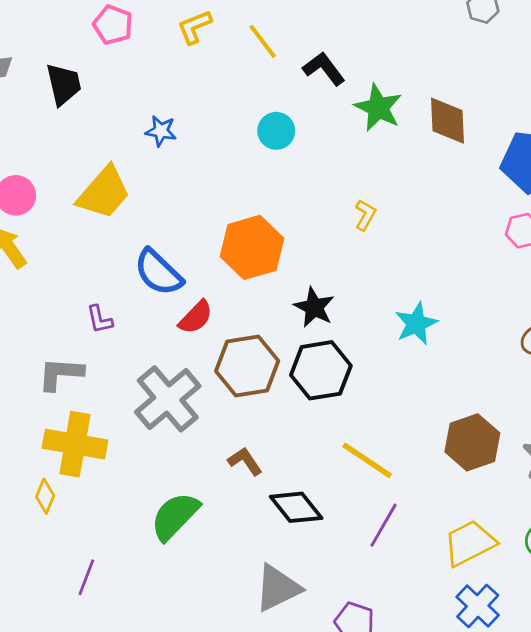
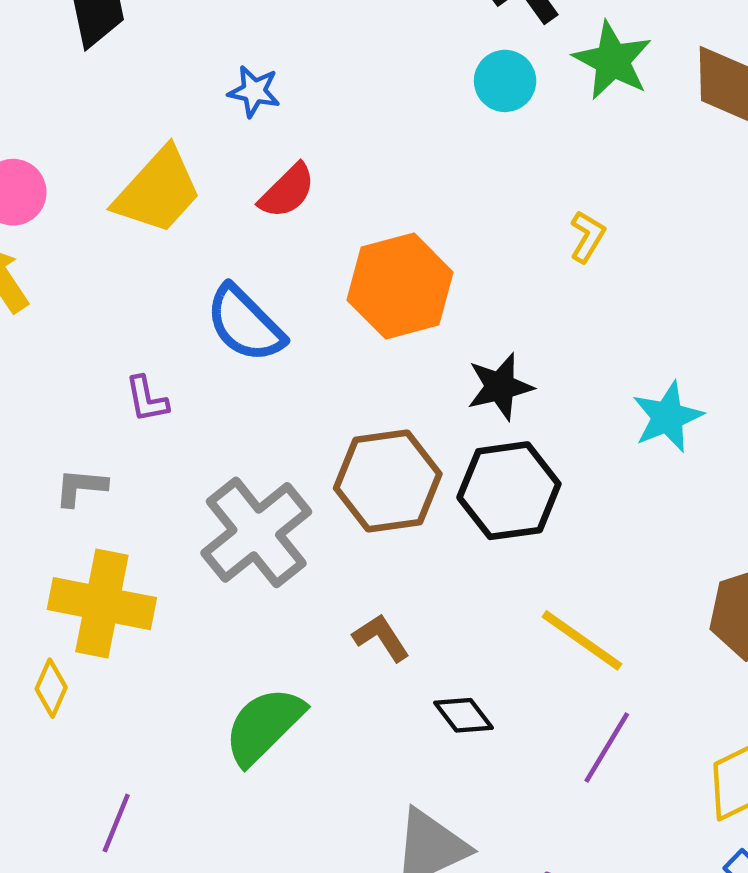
cyan circle: (276, 131) -> (505, 81), moved
black star: (314, 307) -> (500, 387), turned 30
red semicircle: (196, 317) -> (287, 191), moved
gray L-shape: (61, 374) -> (81, 487), size x0.7
black diamond: (296, 507) -> (464, 715), size x0.7

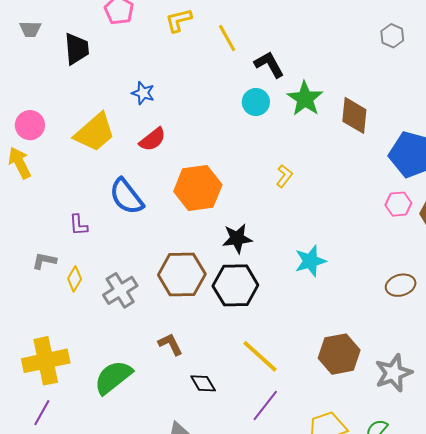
gray cross: (256, 532) -> (120, 290), size x0.7
yellow cross: (102, 604) -> (46, 361), moved, turned -30
yellow diamond: (51, 688) -> (75, 279), moved

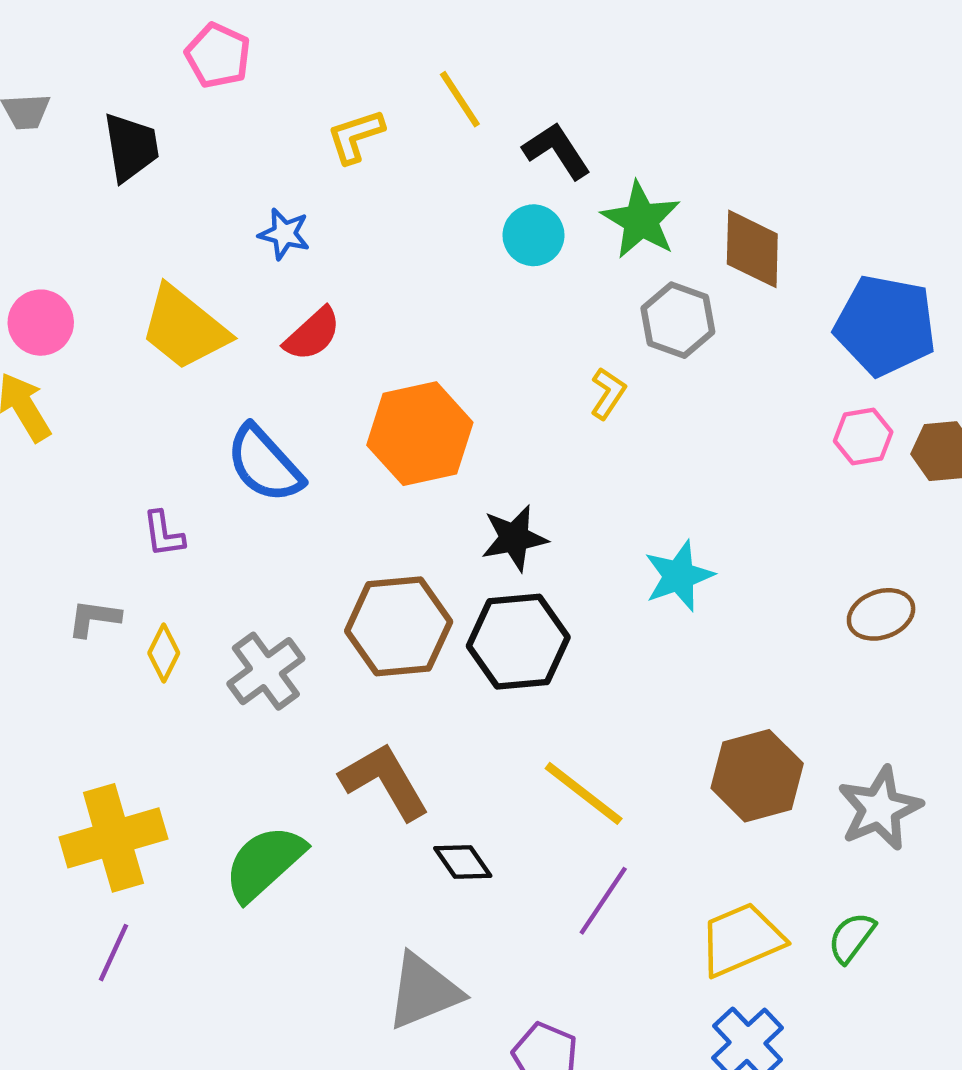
yellow L-shape: (179, 20) -> (356, 136), moved
gray hexagon: (392, 36) -> (678, 320), moved, size x1.4
yellow trapezoid: (95, 132) -> (184, 328), turned 84
brown L-shape: (170, 344) -> (385, 781), size x1.6

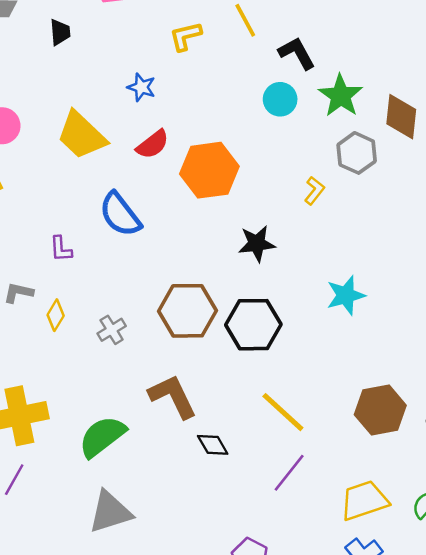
black trapezoid: (131, 147) -> (60, 32), size x0.7
orange hexagon: (420, 434) -> (209, 170), moved
black star: (514, 538) -> (257, 244), moved
gray cross: (266, 671) -> (112, 330), size x0.7
gray triangle: (424, 991) -> (110, 512), moved

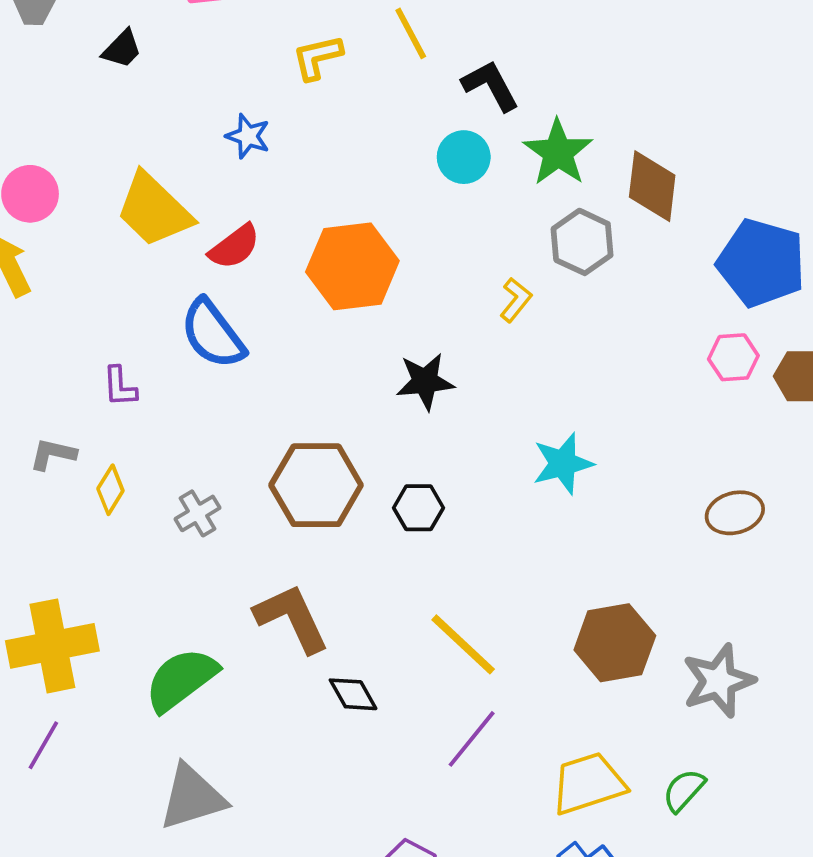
black trapezoid: (60, 32) -> (122, 49), turned 48
red semicircle: (153, 144) -> (234, 247), moved
black hexagon: (253, 325) -> (418, 508), size x0.6

